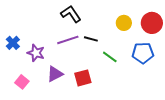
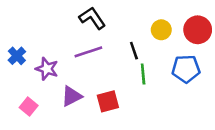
black line: (91, 39) -> (134, 51), moved, turned 56
green line: (110, 57) -> (143, 74), turned 49

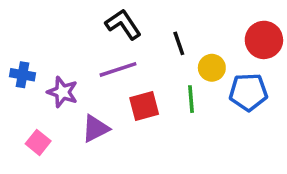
yellow circle: (161, 30) -> (212, 68), moved
black line: (134, 51) -> (179, 43), moved
blue cross: (17, 56) -> (22, 75), turned -36
red square: (108, 101) -> (144, 106), moved

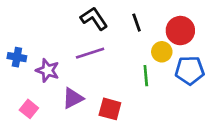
red circle: (264, 40) -> (180, 31), moved
black line: (179, 43) -> (137, 23), moved
red square: (144, 106) -> (110, 109), moved, turned 30

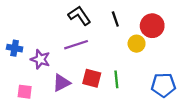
blue pentagon: (190, 70) -> (163, 85), moved
green line: (146, 76) -> (116, 79), moved
pink square: (29, 109) -> (25, 92), turned -32
red square: (110, 109) -> (92, 78), moved

